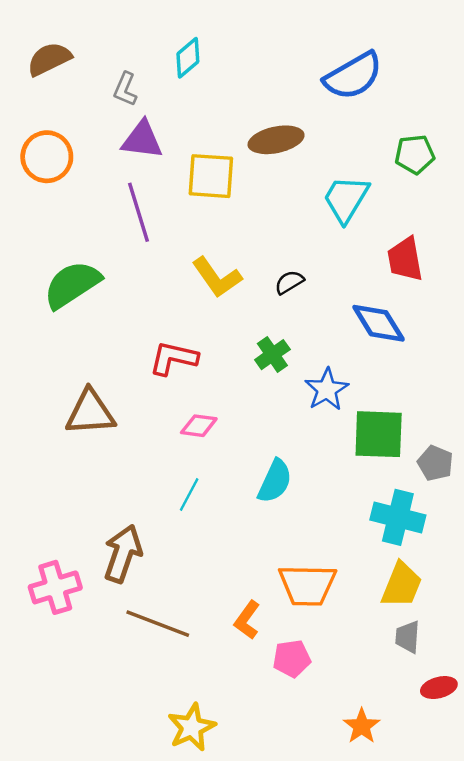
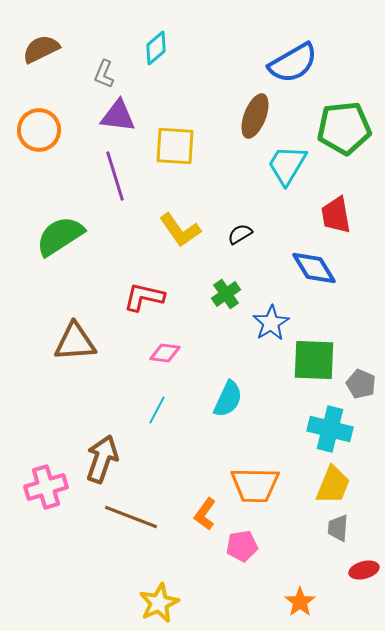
brown ellipse: (276, 140) -> (255, 116), moved, turned -57
green pentagon: (415, 154) -> (344, 128), size x1.6

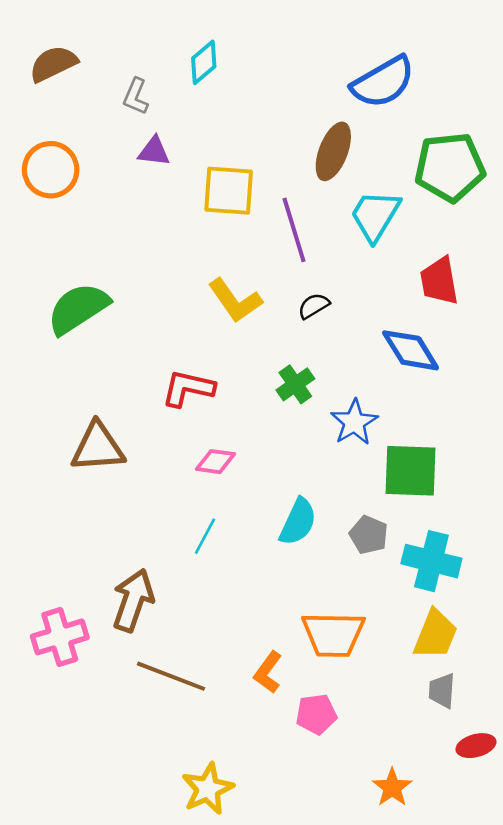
purple triangle: (118, 116) -> (154, 151), size x0.7
purple line: (115, 176) -> (294, 230), moved
gray pentagon: (361, 384) -> (369, 535), moved

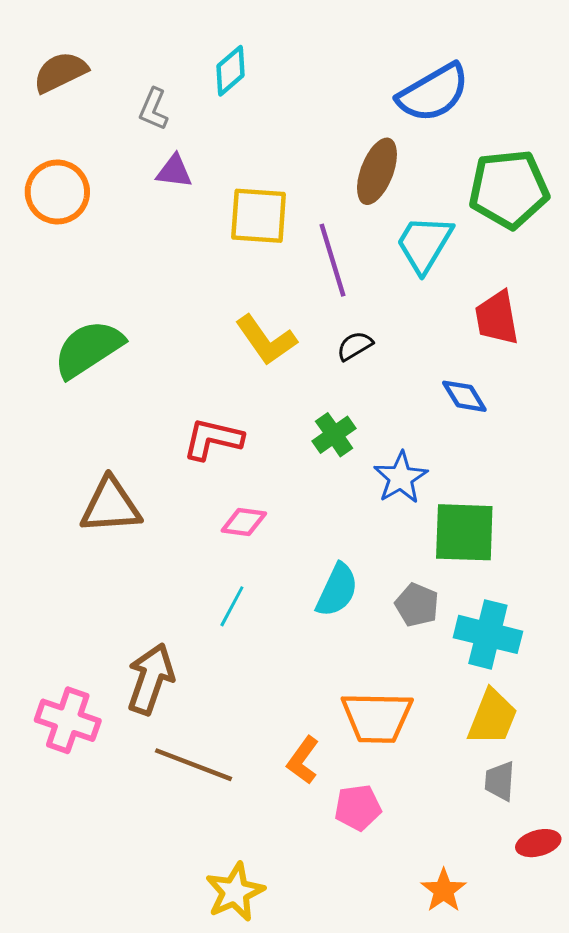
blue diamond: (411, 350) -> (464, 396), size x0.7
pink cross: (60, 637) -> (68, 720), turned 36

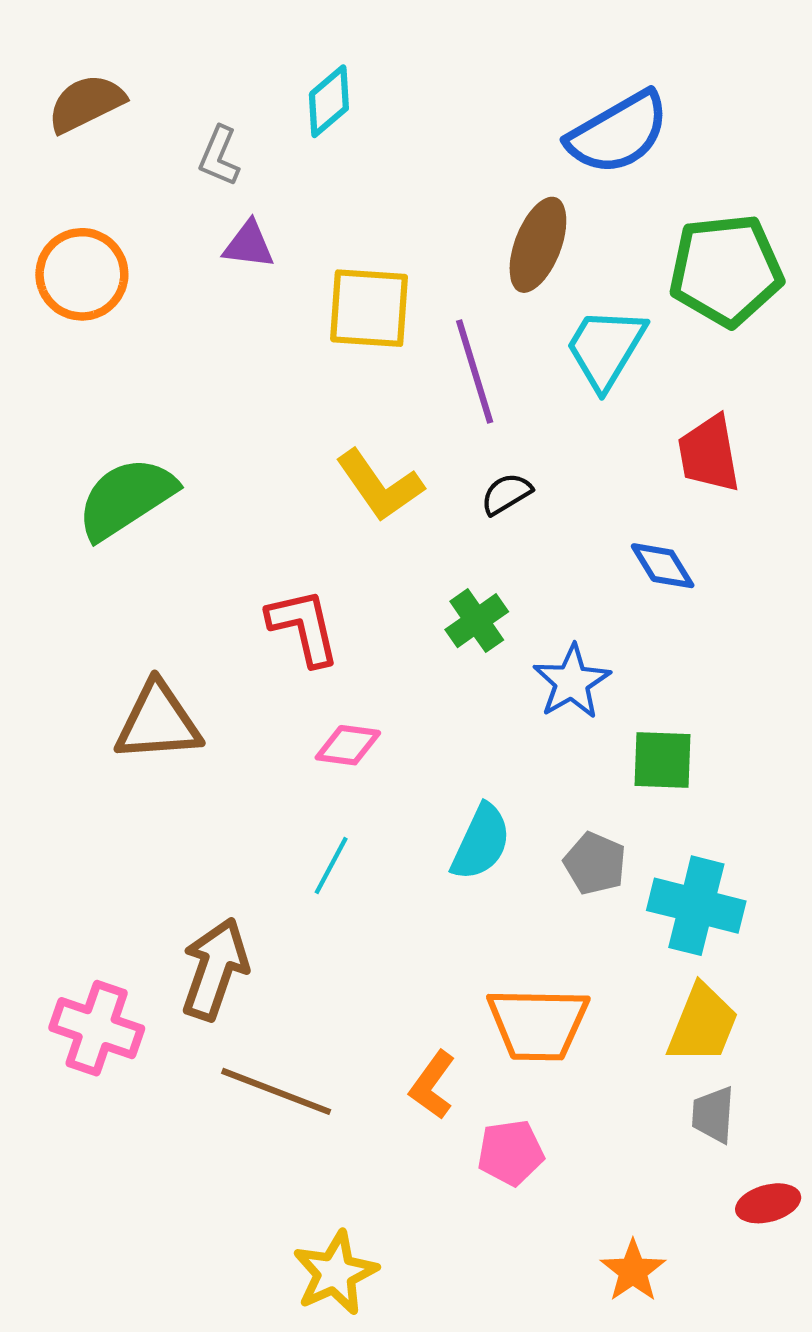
red L-shape: (213, 439) -> (304, 627), turned 64
green square: (464, 532) -> (663, 760), size x0.7

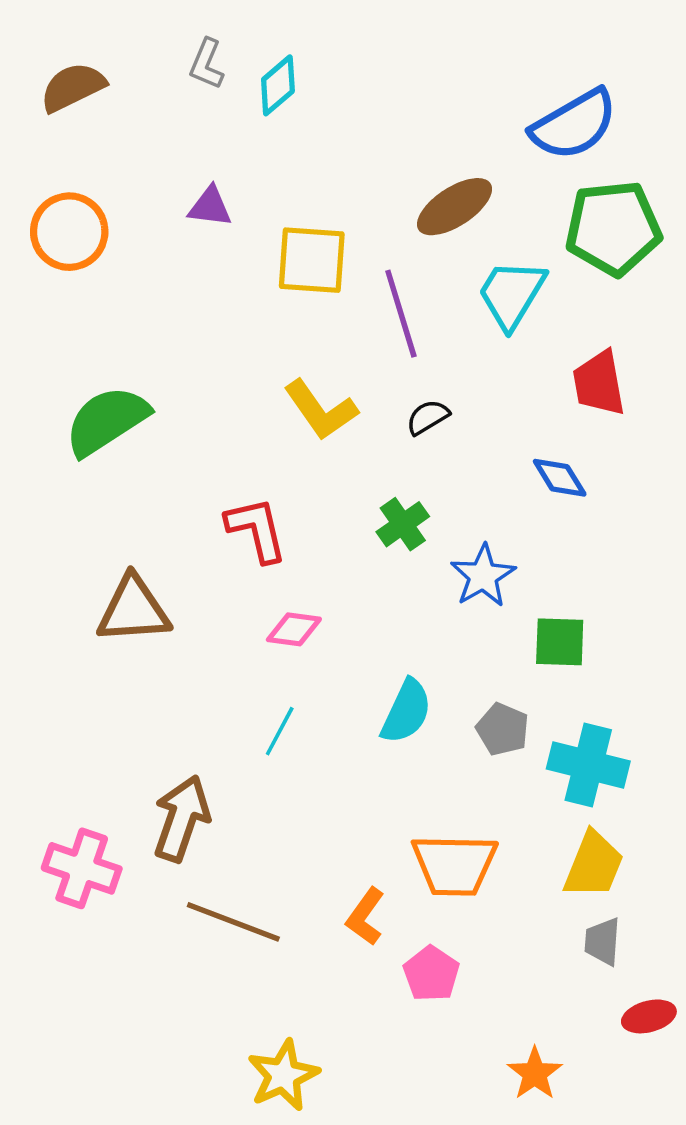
blue semicircle: (618, 133) -> (574, 125), moved
gray L-shape: (219, 156) -> (207, 64), moved
brown ellipse: (538, 245) -> (454, 207), turned 36
pink pentagon: (511, 1153) -> (431, 974), turned -30

